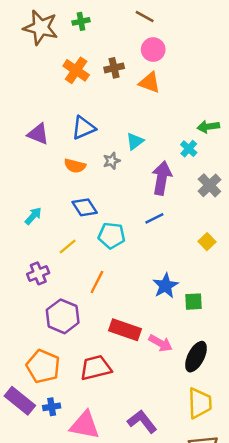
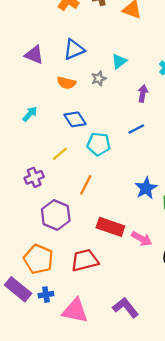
purple arrow: (162, 178) -> (143, 94), size x0.6
cyan arrow: (33, 216) -> (30, 114), moved

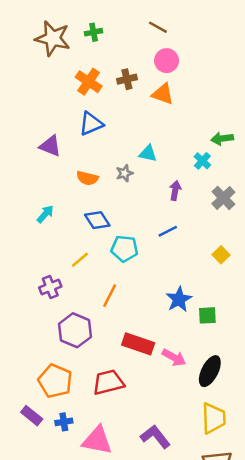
blue triangle: (74, 49) -> (91, 124), moved
cyan triangle: (119, 61) -> (148, 153), turned 49
purple rectangle: (18, 289) -> (32, 416), size x0.7

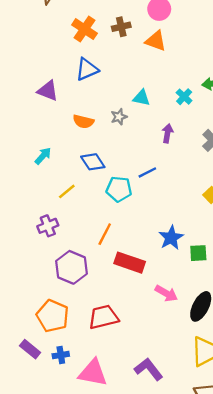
cyan cross: (202, 161) -> (184, 97), moved
blue line: (168, 231) -> (147, 172), moved
yellow line: (80, 260) -> (67, 191), moved
red rectangle: (138, 344) -> (130, 263), moved

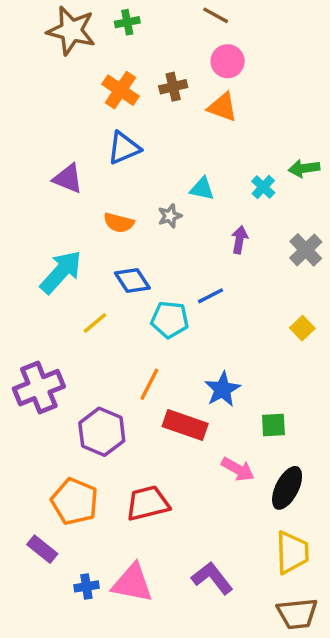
cyan arrow: (43, 156) -> (61, 272), size x1.8
purple cross: (48, 226) -> (39, 388), moved, size x1.6
blue star: (171, 238) -> (222, 389), moved
green square: (198, 253) -> (273, 425), moved
blue cross: (61, 355) -> (86, 586), moved

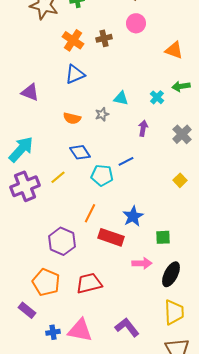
orange triangle: (222, 107) -> (174, 50), moved
purple triangle: (68, 179) -> (30, 92), moved
cyan arrow: (61, 272) -> (21, 149), moved
purple cross: (39, 388) -> (25, 186), moved
pink arrow: (238, 469) -> (142, 263), turned -30

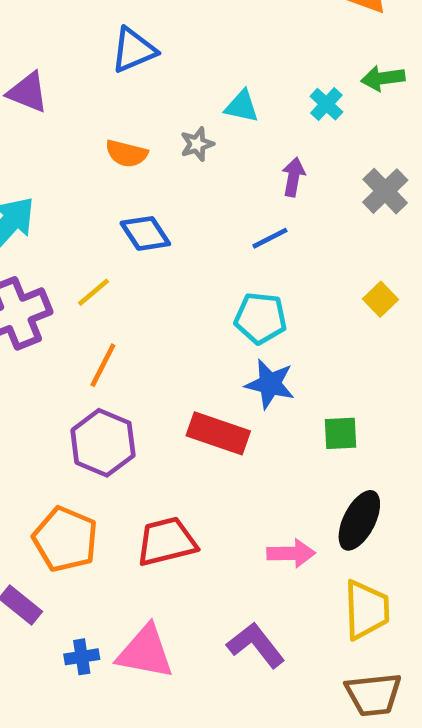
blue line: (126, 161) -> (270, 238), moved
cyan pentagon: (102, 175) -> (261, 318), moved
orange line: (90, 213) -> (103, 365), moved
blue star: (133, 216) -> (270, 384), turned -30
pink arrow: (142, 263) -> (291, 553), moved

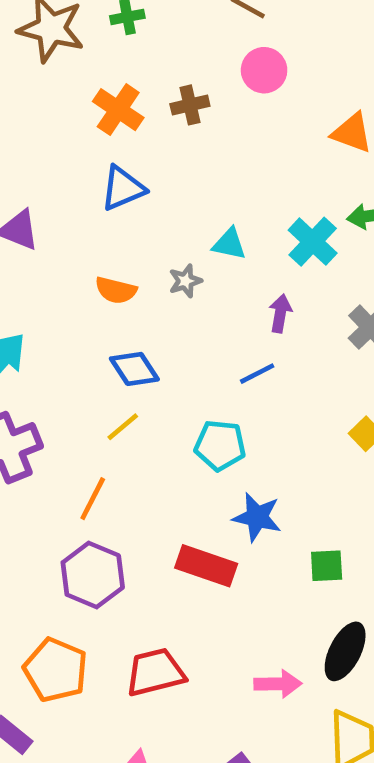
cyan cross: (326, 104) -> (313, 242), size x1.5
yellow line: (94, 292) -> (123, 427), moved
cyan pentagon: (261, 318) -> (220, 445), moved

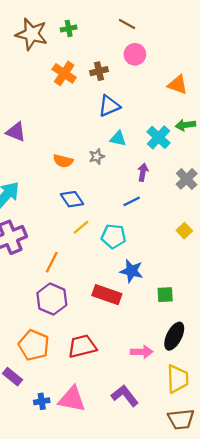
blue triangle: (123, 188) -> (109, 106), moved
yellow line: (123, 427) -> (81, 227), moved

